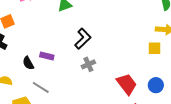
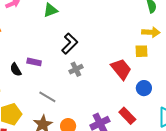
red trapezoid: (127, 84) -> (121, 69), moved
gray line: (41, 87) -> (47, 97), moved

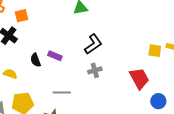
yellow square: (142, 51) -> (155, 51), moved
gray line: (47, 97) -> (62, 93), turned -42

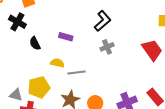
black semicircle: (36, 60) -> (35, 43), moved
yellow semicircle: (10, 74) -> (57, 63), moved

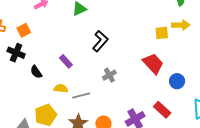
purple rectangle: (66, 37) -> (66, 61), turned 40
gray cross: (107, 47) -> (109, 75), moved

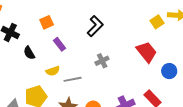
orange square: (24, 30) -> (47, 22), moved
yellow square: (162, 33) -> (157, 22), turned -32
yellow semicircle: (61, 88) -> (53, 71), turned 152

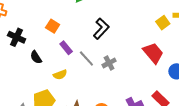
orange square: (47, 22) -> (53, 26), turned -32
gray line: (73, 79) -> (86, 59), moved, turned 60

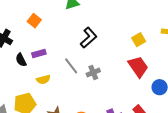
yellow square: (163, 23) -> (139, 40), moved
orange square: (53, 26) -> (34, 21), moved
purple rectangle: (66, 48) -> (39, 54), moved, turned -72

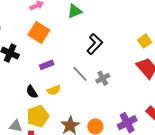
orange square: (34, 21) -> (39, 33), size x1.5
black semicircle: (21, 60) -> (32, 92), moved

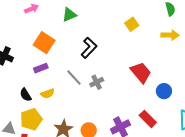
orange square: (39, 33) -> (44, 43), moved
yellow square: (145, 41) -> (132, 24), moved

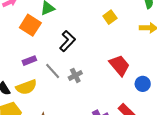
orange square: (44, 43) -> (30, 25), moved
purple rectangle: (41, 68) -> (29, 61), moved
yellow semicircle: (48, 93) -> (26, 87), size x1.5

